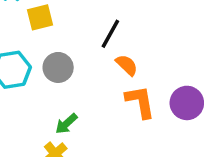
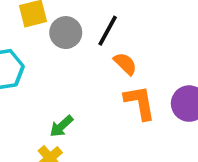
gray circle: (58, 67) -> (66, 33), moved

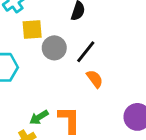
orange L-shape: (140, 103) -> (69, 120), moved

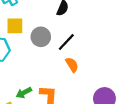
yellow square: (32, 29) -> (15, 26), moved

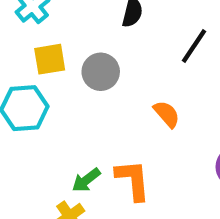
black line: (66, 42) -> (194, 46), moved

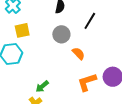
gray circle: (101, 72) -> (61, 34), moved
orange L-shape: (133, 180) -> (87, 82), moved, turned -100

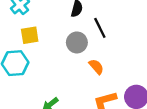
black line: (90, 21) -> (100, 28), moved, turned -60

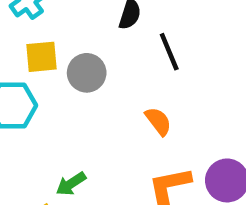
gray circle: (77, 42) -> (87, 73), moved

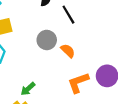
gray circle: (87, 73) -> (47, 40), moved

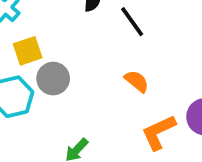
gray circle: (47, 40) -> (53, 79), moved

